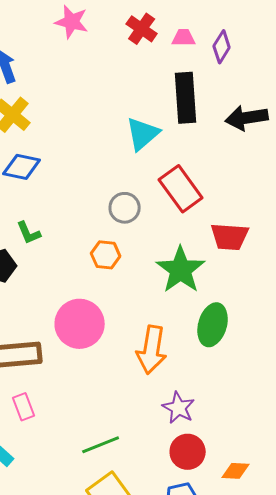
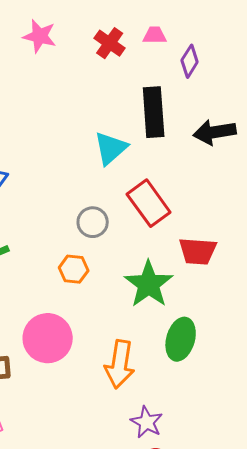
pink trapezoid: (184, 38) -> (155, 35), moved

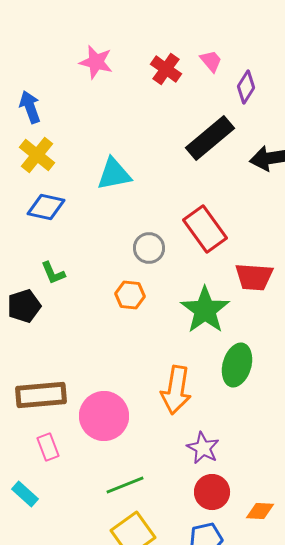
pink trapezoid: (155, 35) -> (211, 61), turned 50
black rectangle: (154, 112) -> (210, 138), turned 54
cyan triangle: (111, 148) -> (114, 174), moved, turned 30
pink circle: (48, 338) -> (104, 416), moved

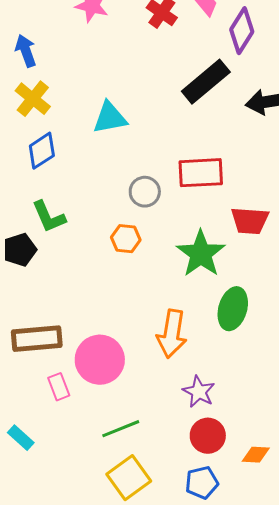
purple diamond: (246, 87) -> (242, 31), size x1.4
blue diamond: (46, 207) -> (42, 151), turned -45
red rectangle: (205, 229) -> (201, 173), turned -57
green L-shape: (53, 273) -> (49, 217), size x1.4
pink rectangle: (48, 447) -> (59, 387), moved

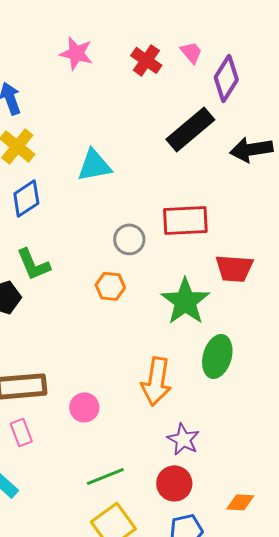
pink circle: (100, 360) -> (84, 407), size x0.6
pink rectangle: (59, 387) -> (21, 432), moved
red circle: (208, 436) -> (174, 483), moved

